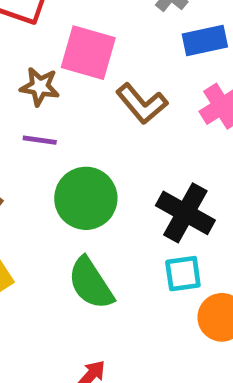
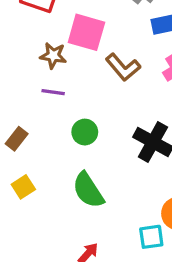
green circle: (86, 198) -> (85, 132), size x0.6
cyan square: (183, 274) -> (151, 237), moved

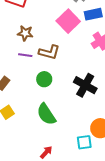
pink square: (86, 32) -> (68, 21), moved, turned 30
brown L-shape: (123, 67) -> (49, 52), moved, turned -35

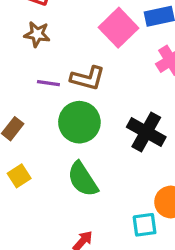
brown star: (25, 33) -> (37, 34), moved
green circle: (44, 79) -> (79, 122), size x1.6

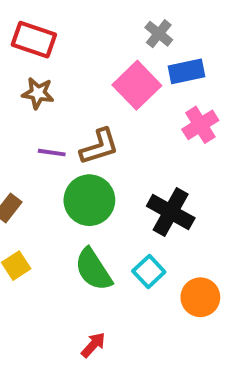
brown L-shape: (88, 78) -> (99, 147), turned -32
cyan square: (145, 225) -> (149, 271), moved, turned -35

